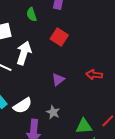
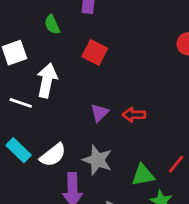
red arrow: (94, 75) -> (134, 115), moved
gray star: (53, 112) -> (97, 160), size x1.5

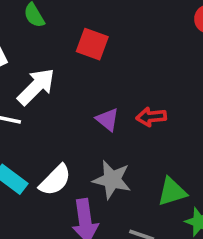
white arrow: (47, 80) -> (36, 87), turned 40
purple triangle: (100, 113) -> (107, 120), turned -30

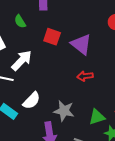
purple triangle: (107, 120) -> (81, 44), moved, size x1.6
white semicircle: (55, 180) -> (32, 101), moved

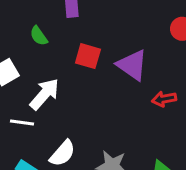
red arrow: (85, 76) -> (164, 99), moved

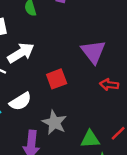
red square: (88, 56) -> (57, 79), moved, turned 36

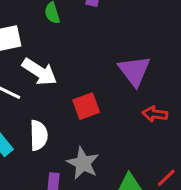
white arrow: (21, 53) -> (40, 72), turned 64
white semicircle: (20, 101) -> (39, 135), turned -60

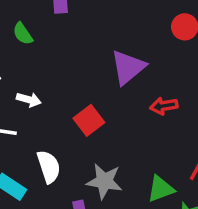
purple triangle: (134, 71) -> (128, 67), turned 45
white arrow: (40, 72) -> (29, 100), size x0.6

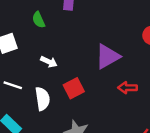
white arrow: (29, 100) -> (49, 62), moved
white semicircle: (49, 167) -> (42, 99), moved

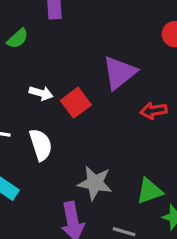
green semicircle: (39, 20) -> (18, 39), turned -98
red square: (74, 88) -> (76, 103), moved

